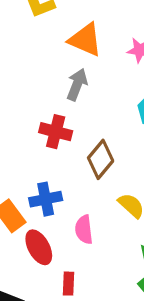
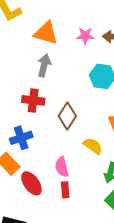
blue cross: (46, 199) -> (21, 138), moved
red rectangle: (69, 284) -> (65, 190), moved

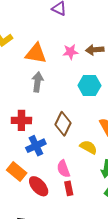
red cross: (33, 100) -> (21, 120), moved
blue cross: (21, 138) -> (36, 146), moved

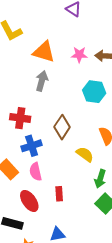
pink semicircle: (63, 169) -> (36, 172), moved
red ellipse: (39, 186) -> (29, 201), moved

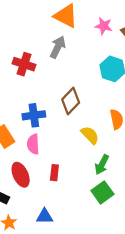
red cross: (20, 118) -> (24, 64), moved

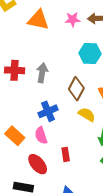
gray arrow: (58, 47) -> (42, 73), moved
brown diamond: (71, 101) -> (76, 89), moved
blue cross: (34, 115) -> (48, 111), moved

